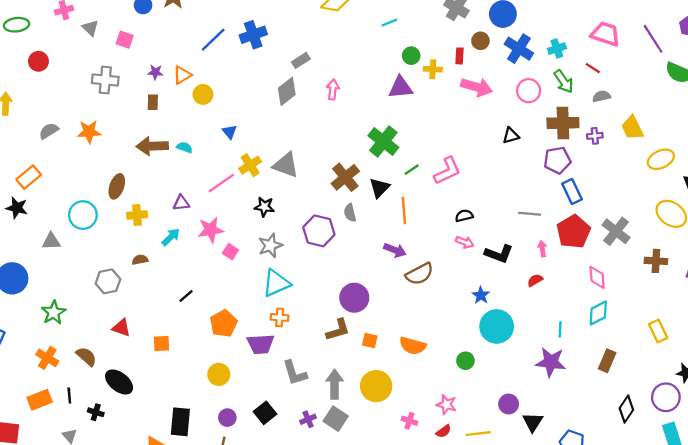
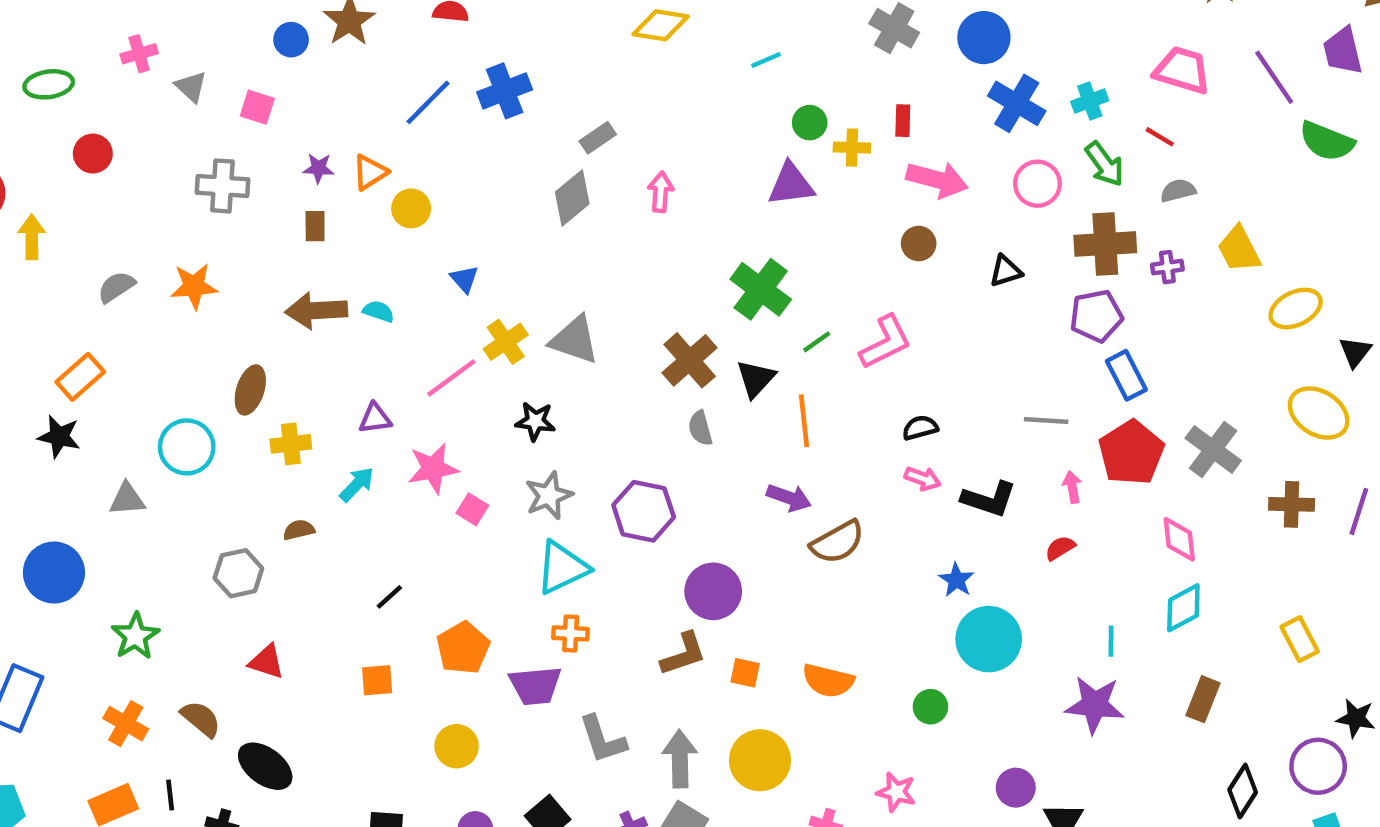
brown circle: (480, 41) -> (919, 244), moved
purple hexagon: (319, 231) -> (644, 511), moved
orange square: (161, 344) -> (377, 680), moved

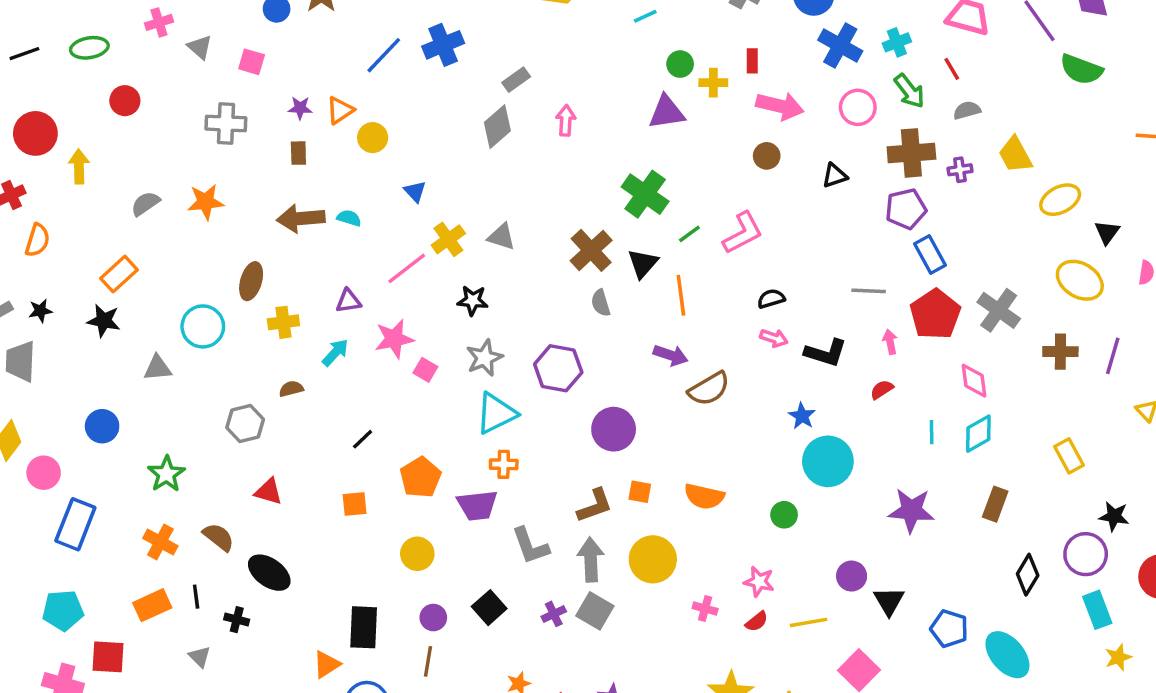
red line: (1160, 137) -> (952, 69), turned 30
gray triangle: (574, 340) -> (501, 237), size x0.7
blue circle: (54, 573) -> (102, 426), size x0.7
cyan line: (1111, 641) -> (932, 432), moved
brown L-shape: (683, 654) -> (595, 506), moved

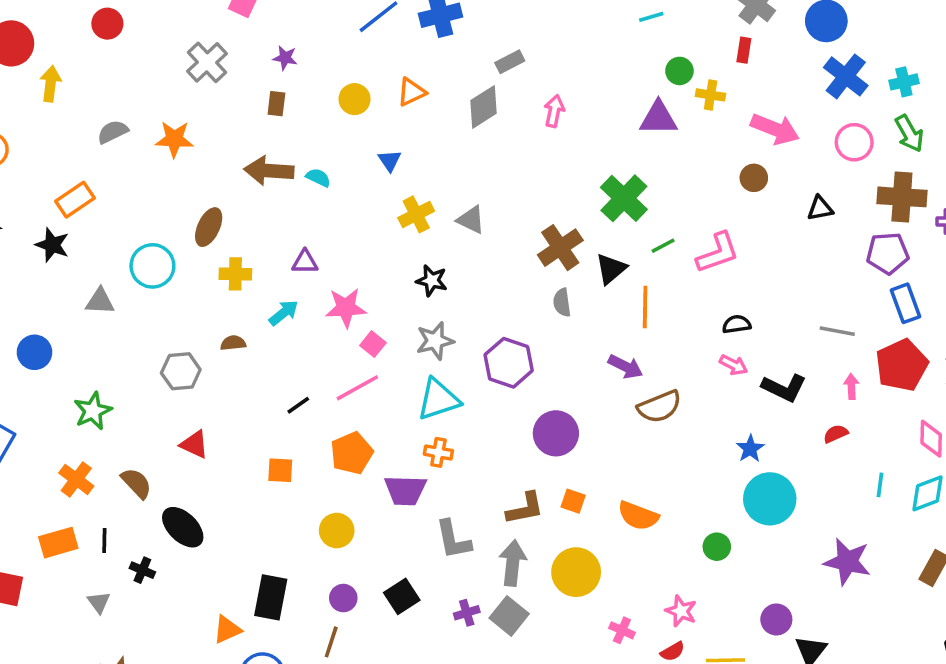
red rectangle: (752, 61) -> (744, 50), moved
orange triangle: (340, 110) -> (411, 92), moved
gray cross: (226, 123) -> (207, 62), turned 36
pink line: (407, 268) -> (357, 388), moved

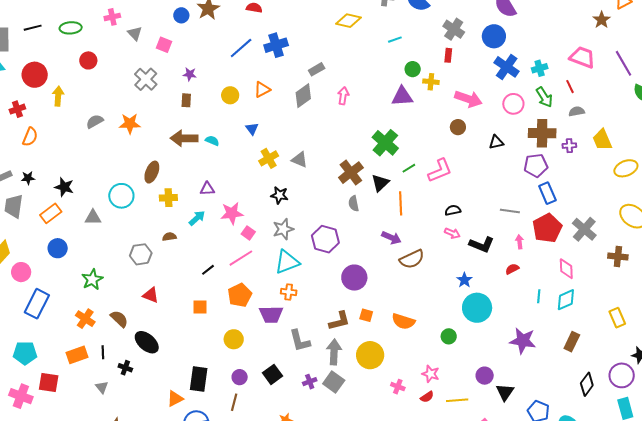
orange rectangle: (75, 200) -> (51, 213), moved

